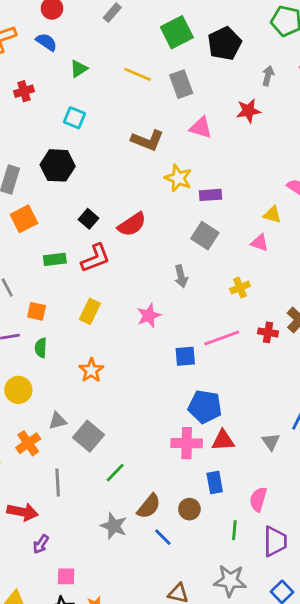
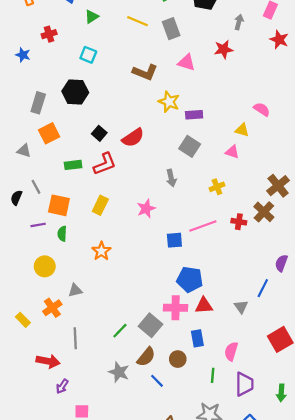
orange square: (37, 311) -> (59, 205), size x1.5
gray square: (88, 436) -> (150, 325), moved

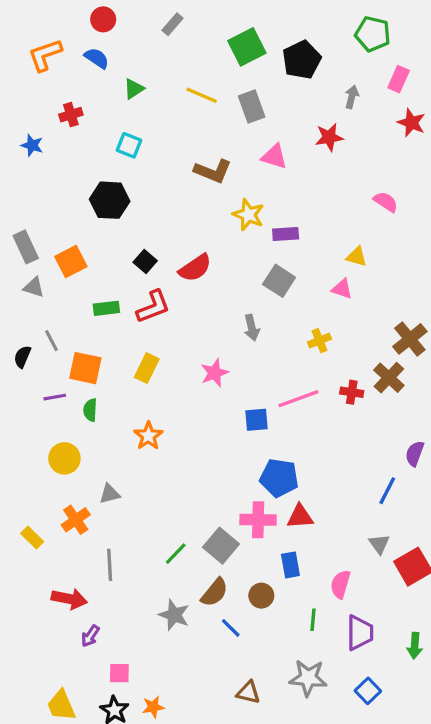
gray rectangle: (38, 103) -> (26, 247), moved, turned -42
pink semicircle: (262, 109) -> (386, 202), moved
gray triangle: (241, 307) -> (379, 544), moved

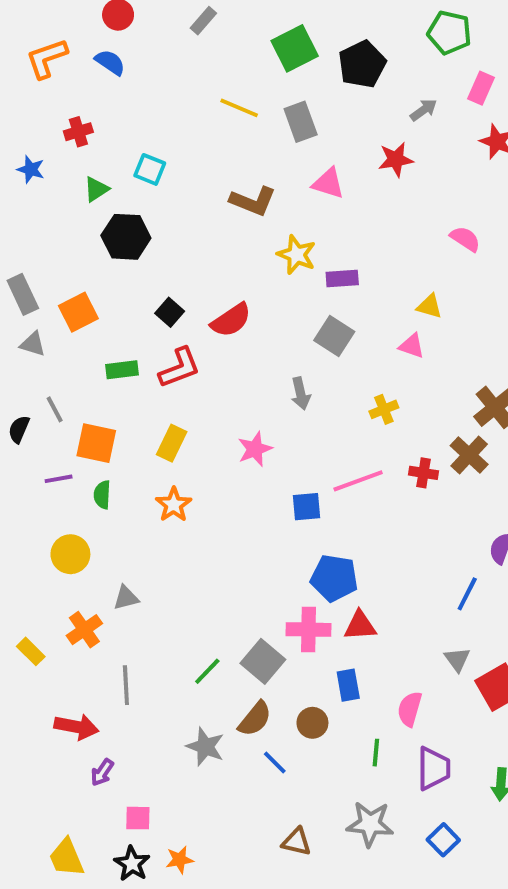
green triangle: (134, 89) -> (96, 189), moved
gray arrow: (352, 97) -> (424, 110), turned 40
orange star: (148, 436) -> (174, 505), moved

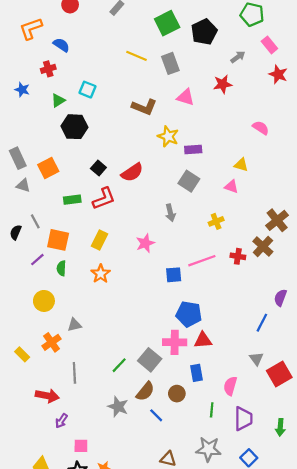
blue semicircle: (110, 62) -> (61, 45), moved
pink rectangle: (481, 88) -> (269, 45), turned -63
purple line: (59, 479) -> (37, 260), turned -32

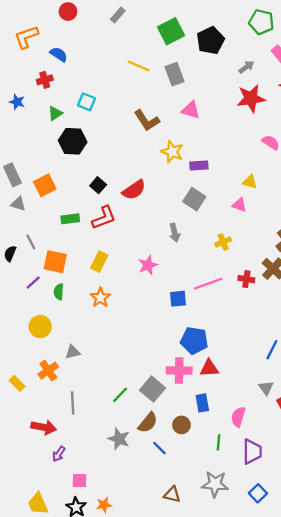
red star: (223, 84) -> (251, 98), moved, size x1.4
brown L-shape: (144, 107) -> (147, 120), turned 35

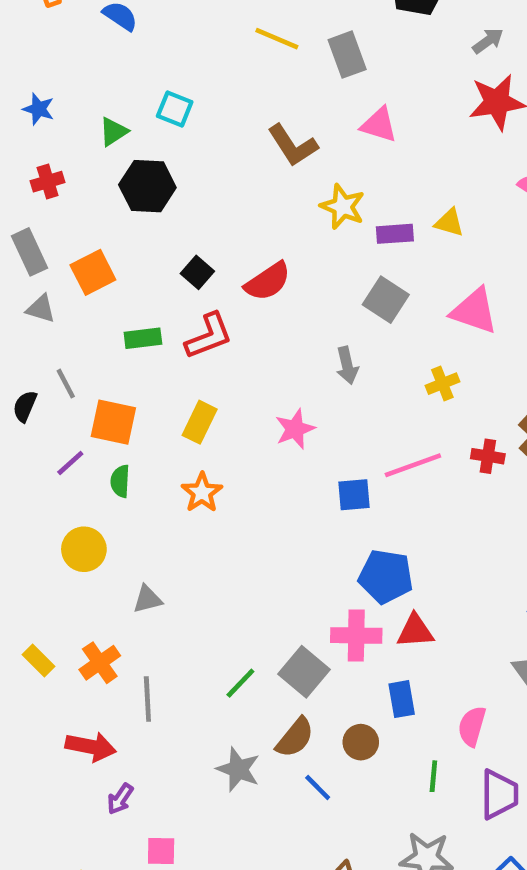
red cross: (45, 80) -> (48, 182), moved
yellow triangle: (250, 182) -> (449, 222), moved
pink triangle: (239, 205) -> (474, 311), size x1.6
orange cross: (48, 371) -> (100, 663), moved

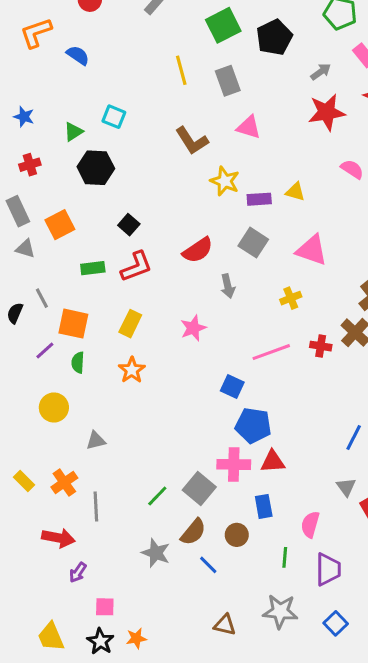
yellow line: (277, 39) -> (181, 70), turned 52
red semicircle: (268, 281) -> (198, 250), moved
blue square: (354, 495) -> (232, 387), moved, turned 30

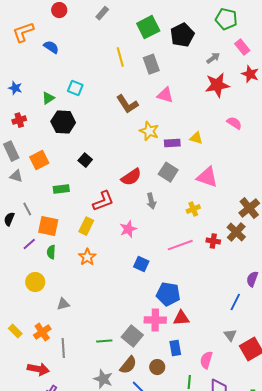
red L-shape: (136, 267) -> (103, 201), moved
blue square: (232, 387) -> (141, 264), moved
green line: (157, 496) -> (104, 341), turned 42

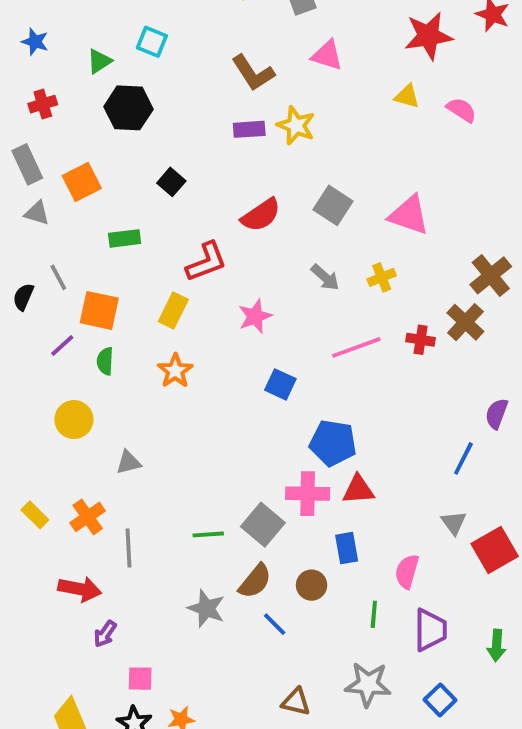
yellow triangle: (196, 138) -> (407, 96), moved
purple rectangle: (172, 143) -> (249, 129), moved
gray arrow: (151, 201) -> (325, 277), moved, turned -35

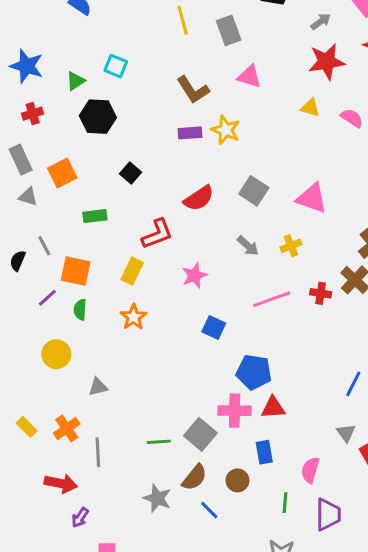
blue star: (35, 42) -> (27, 66), size x1.6

